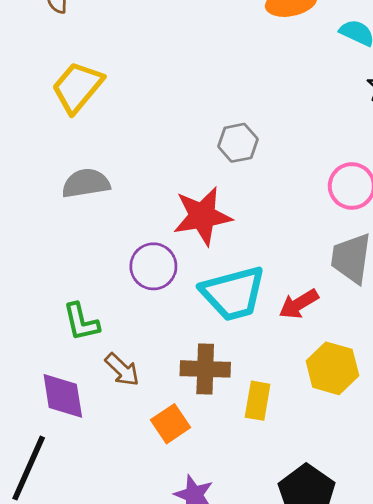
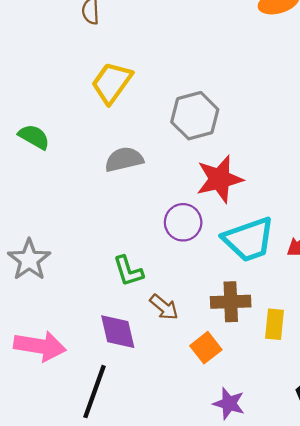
gray hexagon: (238, 143) -> (195, 116), moved, size x1.5

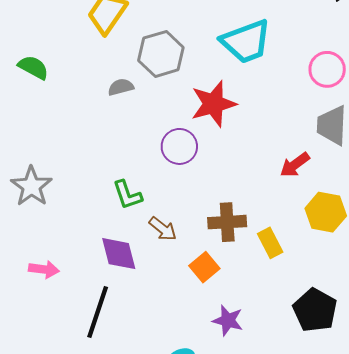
gray hexagon: (195, 116) -> (161, 54), moved
gray semicircle: (124, 159) -> (121, 87), size x0.7
cyan trapezoid: (249, 239) -> (246, 42), moved
yellow rectangle: (275, 324) -> (270, 243), turned -32
pink arrow: (40, 346) -> (44, 269), size x0.6

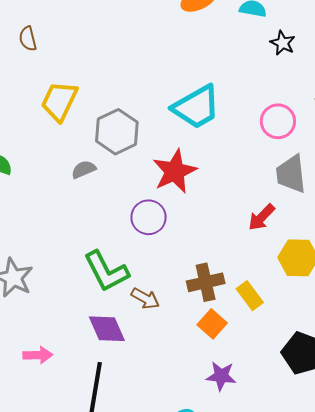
green L-shape: (127, 195) -> (106, 271), size x1.5
orange square: (204, 267) -> (212, 324), moved

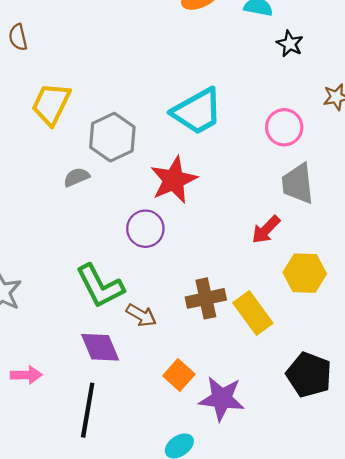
yellow rectangle: (250, 296) -> (253, 313), size x1.4
orange square: (212, 324) -> (179, 375), moved
purple star: (221, 376) -> (222, 399), size x1.4

